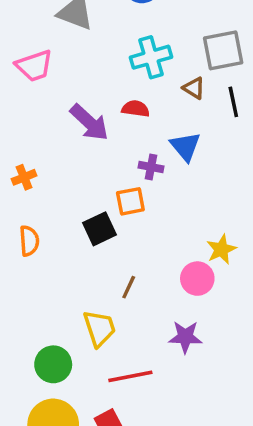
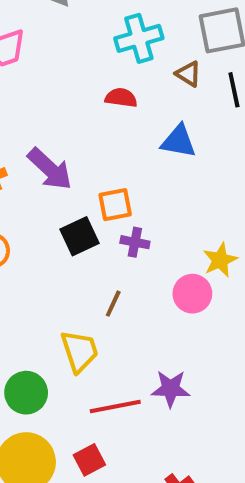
purple arrow: (89, 122) -> (50, 169), moved
blue triangle: (185, 146) -> (179, 141), turned -40
purple cross: (151, 167) -> (135, 242), moved
purple star: (185, 337) -> (171, 389), moved

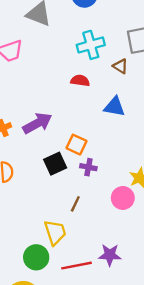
purple arrow: (50, 169) -> (37, 123), turned -72
orange square: (115, 205) -> (77, 145), turned 36
green circle: (26, 393) -> (36, 257), moved

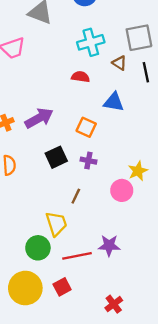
orange square: (77, 145) -> (86, 127), moved

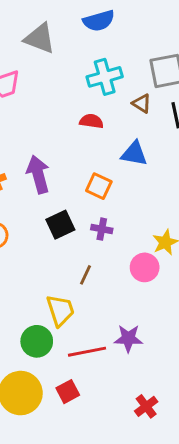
purple arrow: (39, 118) -> (38, 174), turned -76
red cross: (114, 304) -> (146, 406), moved

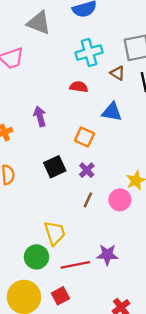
purple arrow: (38, 174) -> (40, 116), moved, size x0.7
purple cross: (102, 229) -> (87, 170), turned 35
brown line: (85, 275) -> (88, 200), moved

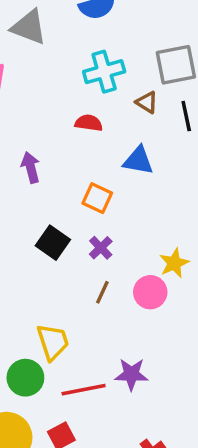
black square: (55, 167) -> (53, 243), turned -30

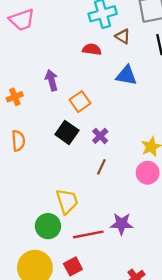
brown triangle: (147, 102) -> (123, 36), moved
orange square: (97, 198) -> (80, 102), moved, turned 30
pink circle: (150, 292) -> (148, 173), moved

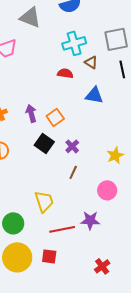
purple arrow: (52, 80) -> (31, 113), moved
pink circle: (148, 173) -> (107, 190), moved
green circle: (48, 226) -> (13, 223), moved
red square: (73, 266) -> (49, 256), turned 35

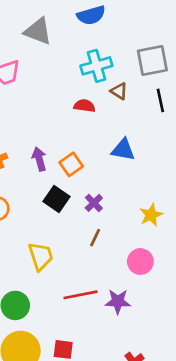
blue triangle: (94, 95) -> (123, 150), moved
yellow trapezoid: (44, 201) -> (41, 256), moved
red line: (62, 229) -> (80, 295), moved

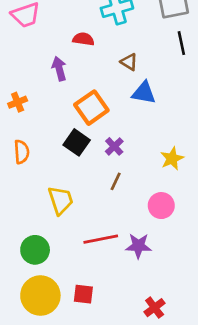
brown triangle: (119, 91) -> (129, 62), moved
red semicircle: (84, 106) -> (83, 39), moved
purple arrow: (39, 159) -> (59, 69), moved
orange square: (71, 164) -> (91, 108), size x1.4

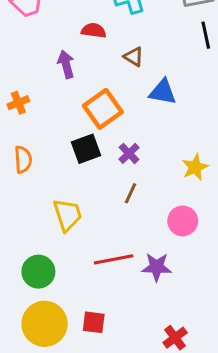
brown triangle: (129, 62) -> (134, 57), moved
black square: (77, 142) -> (86, 149), turned 35

